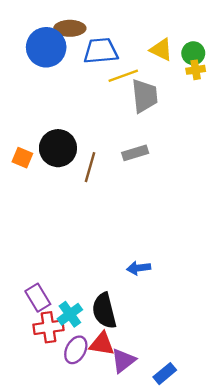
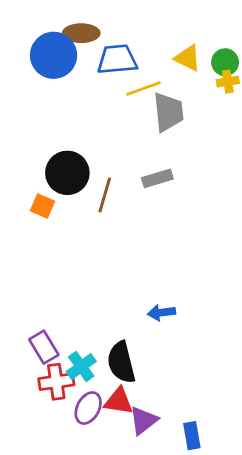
orange square: (22, 158) -> (42, 206), moved
blue rectangle: (165, 374) -> (192, 436), turned -60

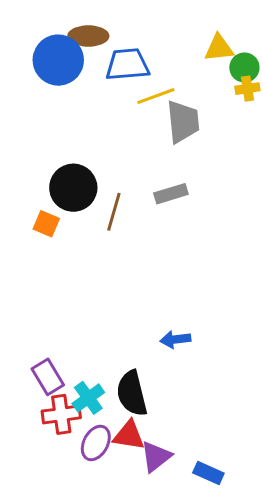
yellow triangle: (188, 58) -> (219, 48), moved, turned -32
blue rectangle: (192, 436) -> (208, 473), turned -56

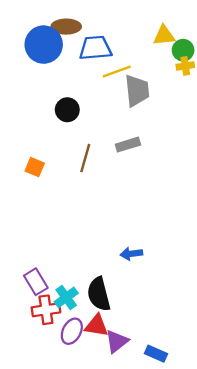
black circle: (73, 188) -> (67, 110), moved, size x0.7

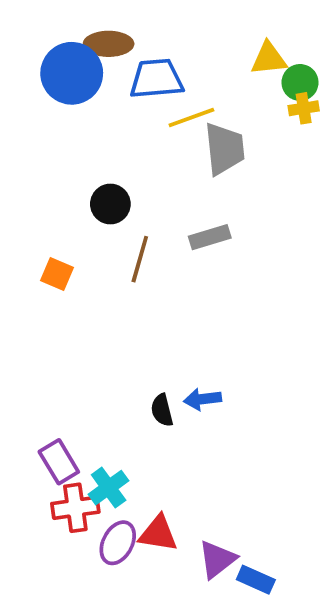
black circle: (67, 110) -> (110, 204), moved
blue arrow: (131, 254) -> (202, 399), moved
black semicircle: (99, 294) -> (162, 410), moved, size x0.6
purple triangle: (117, 341) -> (217, 559), moved

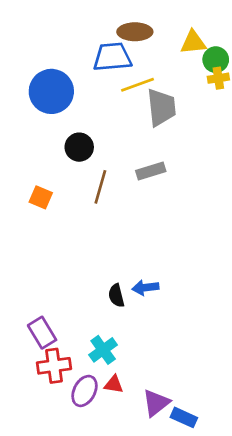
brown ellipse: (109, 44) -> (135, 32), moved
blue circle: (72, 73) -> (51, 91), moved
cyan cross: (109, 488) -> (103, 350), moved
red triangle: (158, 534) -> (114, 384), size x0.7

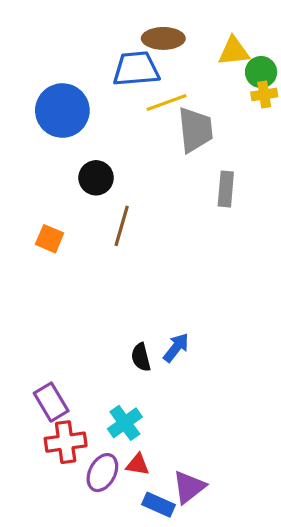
gray rectangle: (151, 171) -> (226, 189), moved, turned -68
blue arrow: (145, 288) -> (176, 348), turned 135
blue rectangle: (184, 417) -> (158, 505), moved

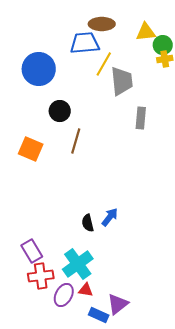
yellow line: (167, 102) -> (104, 64), turned -40
orange square: (50, 239) -> (31, 149), size x1.4
cyan cross: (125, 423) -> (78, 264), size x1.4

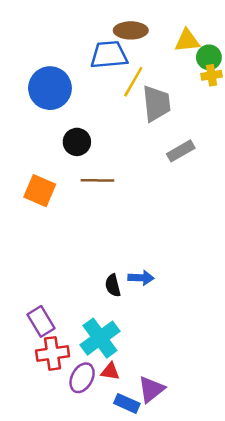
gray rectangle: (141, 118) -> (181, 151), turned 55
brown line: (76, 141) -> (97, 180), turned 75
blue arrow: (110, 217) -> (141, 278), turned 54

